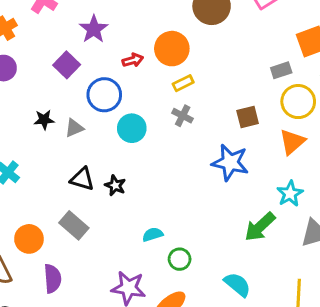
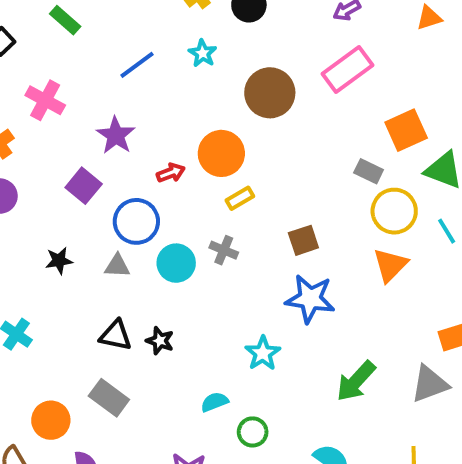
gray rectangle: (281, 70) -> (369, 171), turned 48
gray cross: (183, 116) -> (224, 250), moved
brown square: (248, 117) -> (303, 240), moved
gray triangle: (74, 128) -> (117, 266), moved, turned 30
cyan star: (290, 194) -> (263, 353), moved

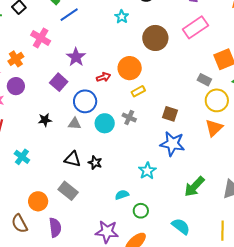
blue line: (137, 65) -> (69, 15), moved
brown square: (303, 240) -> (170, 114), turned 35

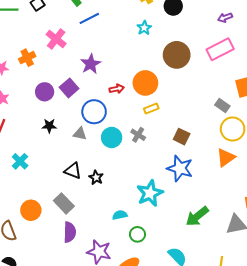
purple circle: (16, 86) -> (45, 92), moved
cyan star: (147, 171) -> (150, 193), size x1.4
purple semicircle: (55, 228) -> (70, 232), moved

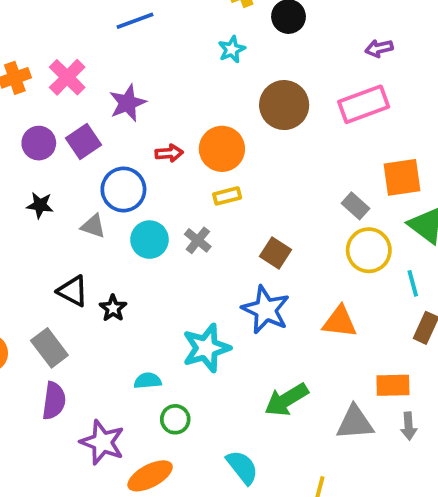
pink cross: (56, 39) -> (67, 77), moved
orange triangle: (226, 157) -> (340, 322), moved, turned 36

